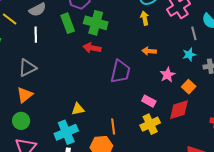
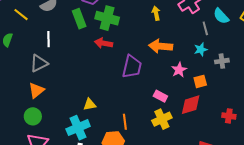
white line: (36, 35) -> (48, 39), moved
orange arrow: (149, 51) -> (161, 46), size x1.6
orange square: (189, 87) -> (200, 81), turned 32

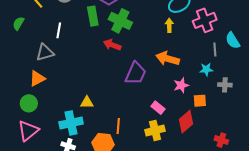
red diamond: (191, 105) -> (186, 122), turned -35

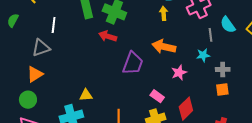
orange square: (200, 101) -> (222, 90), moved

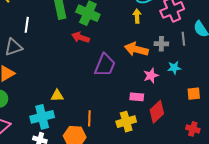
cyan star: (203, 55) -> (174, 68), moved
gray cross: (223, 69) -> (161, 44), moved
pink rectangle: (157, 96) -> (137, 97), moved, turned -32

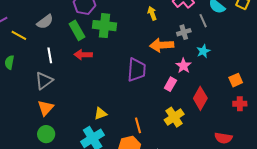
red arrow: (80, 37) -> (83, 55), moved
orange square: (194, 94) -> (236, 80), moved
pink rectangle: (137, 97) -> (170, 84), moved, turned -48

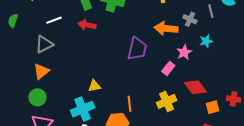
gray cross: (184, 32) -> (190, 19), turned 32
white line: (50, 55) -> (54, 20), turned 70
orange square: (236, 80) -> (213, 107), moved
red diamond: (200, 98) -> (195, 87), turned -75

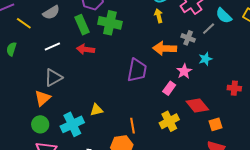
gray line: (211, 11) -> (209, 29), turned 64
gray triangle: (44, 44) -> (53, 77), moved
red cross: (234, 99) -> (234, 88), moved
cyan cross: (83, 109) -> (72, 124), moved

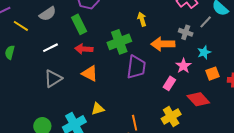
yellow arrow: (159, 16) -> (142, 19), moved
green cross: (110, 23) -> (119, 42), moved, turned -30
orange triangle: (43, 98) -> (90, 73), moved, turned -48
orange square: (216, 124) -> (212, 74), moved

